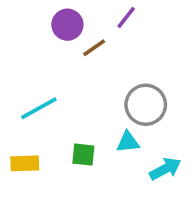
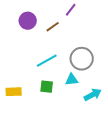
purple circle: (67, 25) -> (28, 21), moved
cyan line: (39, 108) -> (47, 61), moved

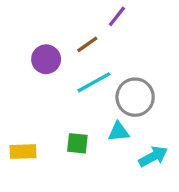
purple circle: (28, 21) -> (46, 59), moved
cyan line: (47, 61) -> (94, 82), moved

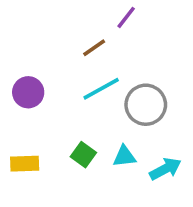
purple circle: (46, 59) -> (28, 92), moved
cyan triangle: (119, 132) -> (124, 156), moved
green square: (77, 143) -> (83, 155), turned 30

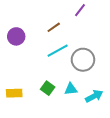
purple line: (126, 17) -> (80, 10), moved
purple circle: (28, 92) -> (16, 36), moved

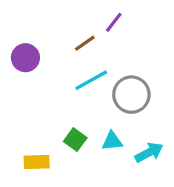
purple line: (80, 10) -> (114, 22), moved
yellow rectangle: (14, 93) -> (37, 162), moved

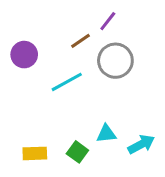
cyan line: (91, 80) -> (67, 82), moved
gray circle: (131, 95) -> (115, 61), moved
green square: (75, 140) -> (77, 152), moved

